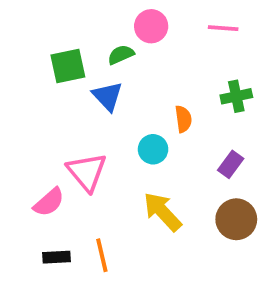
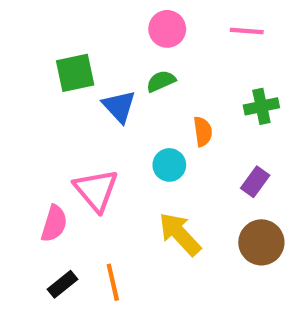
green semicircle: (121, 55) -> (161, 81), moved
pink semicircle: (49, 202) -> (54, 224), turned -32
black rectangle: (56, 257) -> (63, 284), turned -36

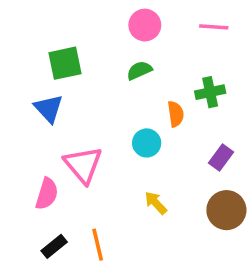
blue triangle: (119, 106) -> (49, 109), moved
green cross: (261, 106) -> (210, 92), moved
yellow arrow: (180, 234) -> (156, 203), size x0.6

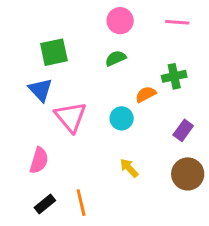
orange semicircle: (176, 114) -> (146, 94), turned -110
pink triangle: (83, 165) -> (70, 117), moved

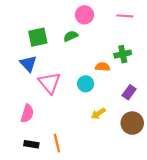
green semicircle: (116, 58) -> (71, 36), moved
orange semicircle: (146, 94) -> (103, 67), turned 32
yellow arrow: (129, 168) -> (98, 113), moved, turned -80
black rectangle: (45, 204) -> (31, 144), turned 48

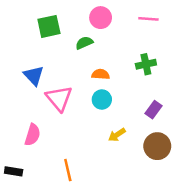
green square: (38, 37) -> (49, 26), moved
orange semicircle: (103, 67) -> (101, 74), moved
black rectangle: (31, 144) -> (14, 171), moved

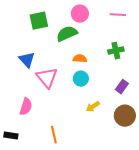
green semicircle: (84, 43) -> (67, 34), size x1.5

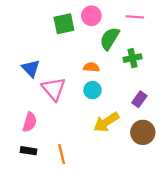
green square: (39, 21) -> (64, 24), moved
green semicircle: (67, 34) -> (110, 39), moved, turned -35
yellow arrow: (93, 107) -> (106, 122), size x1.6
black rectangle: (11, 136) -> (28, 151), moved

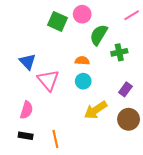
pink line: (135, 17) -> (132, 15), moved, turned -35
green square: (64, 24) -> (57, 21), turned 36

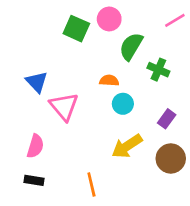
green cross: (119, 52) -> (158, 70), turned 35
cyan circle: (83, 81) -> (123, 104), moved
orange line: (55, 139) -> (91, 184), moved

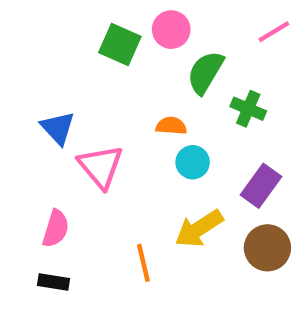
purple rectangle: (167, 119) -> (261, 186), size x1.4
orange line: (91, 184) -> (143, 263), moved

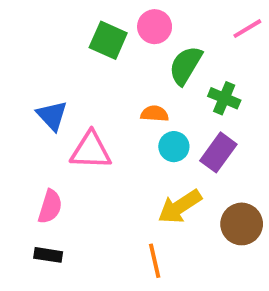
pink triangle: (101, 166) -> (91, 150), turned -48
purple rectangle: (261, 186) -> (218, 152), moved
orange line: (143, 263) -> (155, 261), moved

